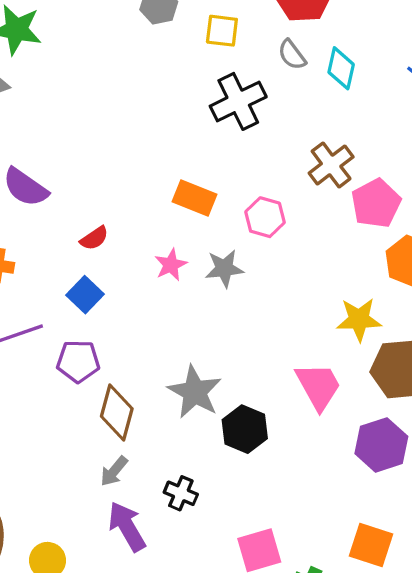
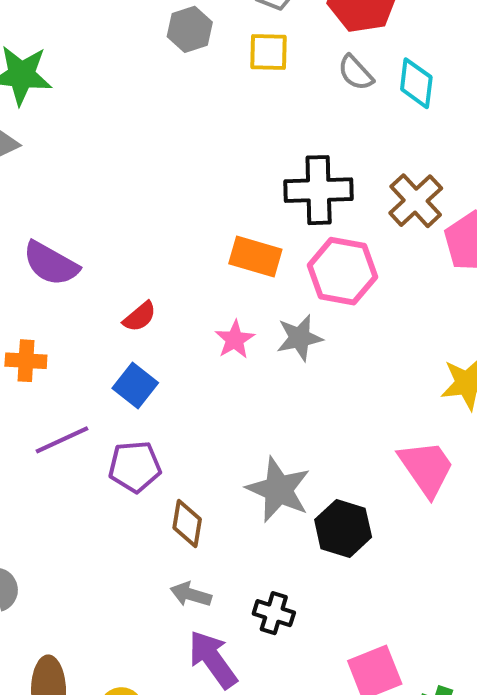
black cross: (238, 101) -> (319, 190), moved, turned 30
pink hexagon: (265, 217) -> (342, 271), size x1.4
brown diamond: (117, 412) -> (187, 524), size x0.7
gray arrow: (114, 471) -> (191, 594), turned 72

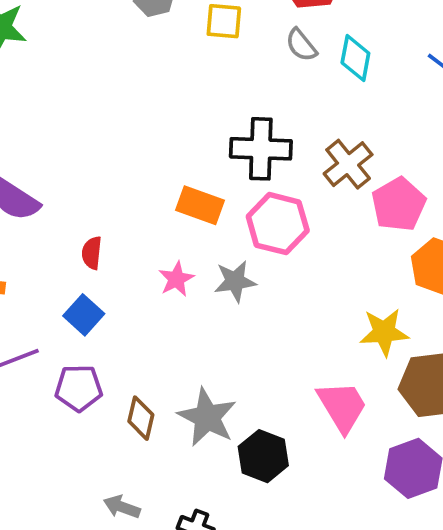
red semicircle: (140, 317) -> (92, 253), turned 132
brown diamond: (187, 524) -> (141, 418), moved

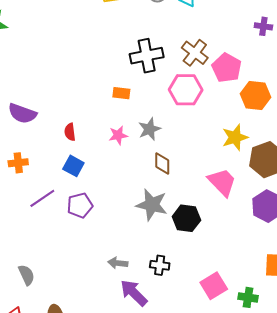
orange rectangle: (200, 205) -> (121, 93), size x0.7
pink hexagon: (278, 224) -> (186, 90), moved
pink star: (176, 279) -> (118, 135), turned 30
brown diamond: (141, 418) -> (162, 164), moved

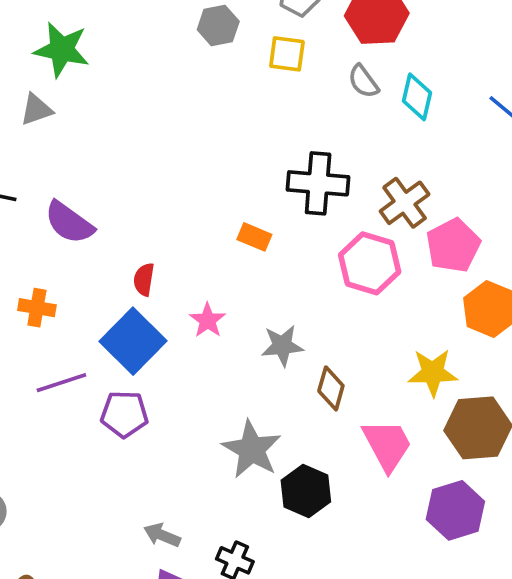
gray star: (150, 129) -> (282, 346), moved
pink star: (118, 135) -> (208, 320), moved, turned 30
brown diamond: (162, 164) -> (331, 388), moved
blue square: (73, 166) -> (133, 341), size x1.6

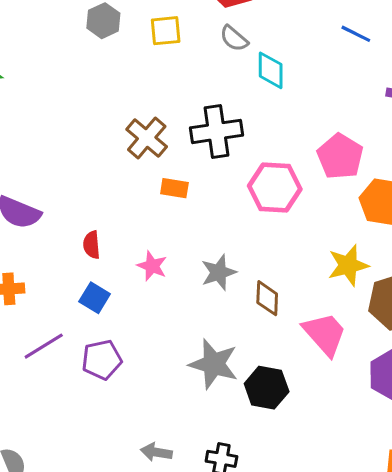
cyan diamond: (417, 97) -> (271, 70), moved
brown cross: (405, 203) -> (147, 138), moved
blue square: (133, 341) -> (95, 298), size x0.6

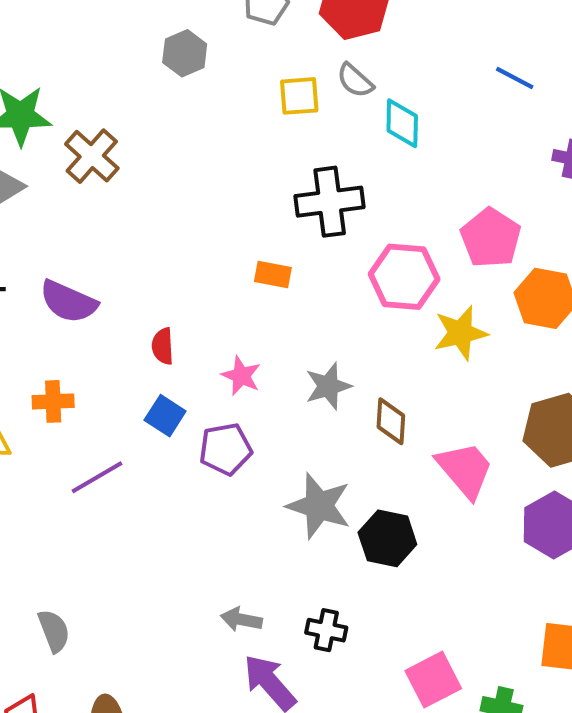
yellow square: (166, 31) -> (299, 96), moved
brown cross: (147, 138) -> (92, 156), moved
yellow star: (348, 265) -> (461, 333), moved
purple pentagon: (102, 360) -> (225, 449), moved

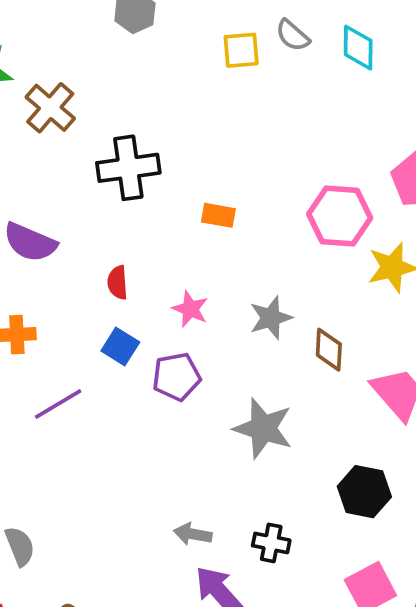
cyan diamond: (402, 123) -> (358, 48), moved
black cross: (330, 202) -> (128, 168), moved
black hexagon: (387, 538) -> (364, 492), moved

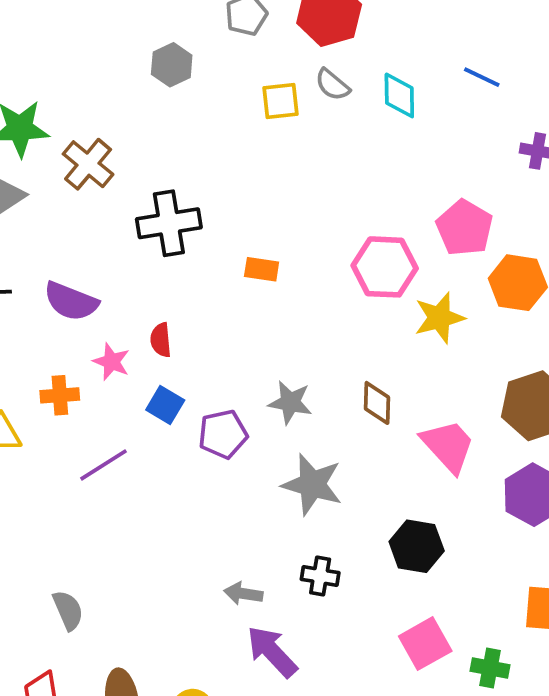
pink star: (190, 309) -> (111, 362), moved
gray star: (271, 318) -> (290, 402), moved, turned 30
black cross: (271, 543) -> (320, 576), moved

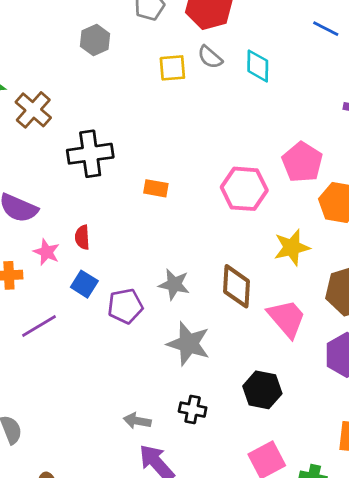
blue line: (482, 77) -> (326, 29), moved
yellow star: (439, 318) -> (292, 247), moved
brown diamond: (377, 403) -> (236, 286), size x1.4

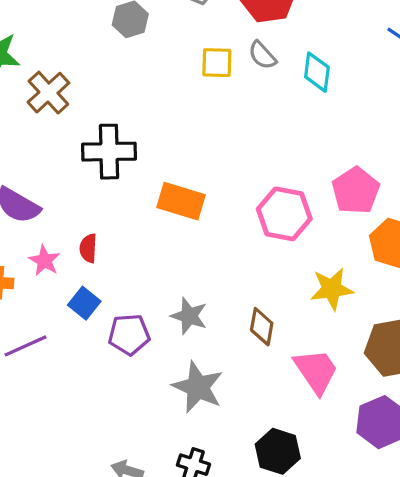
orange rectangle: (156, 188) -> (181, 201), size x1.6
brown diamond: (236, 286) -> (262, 327), size x0.7

